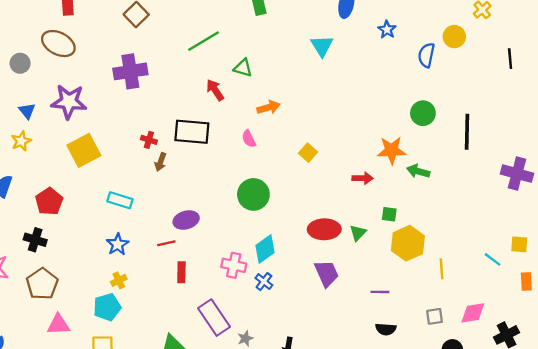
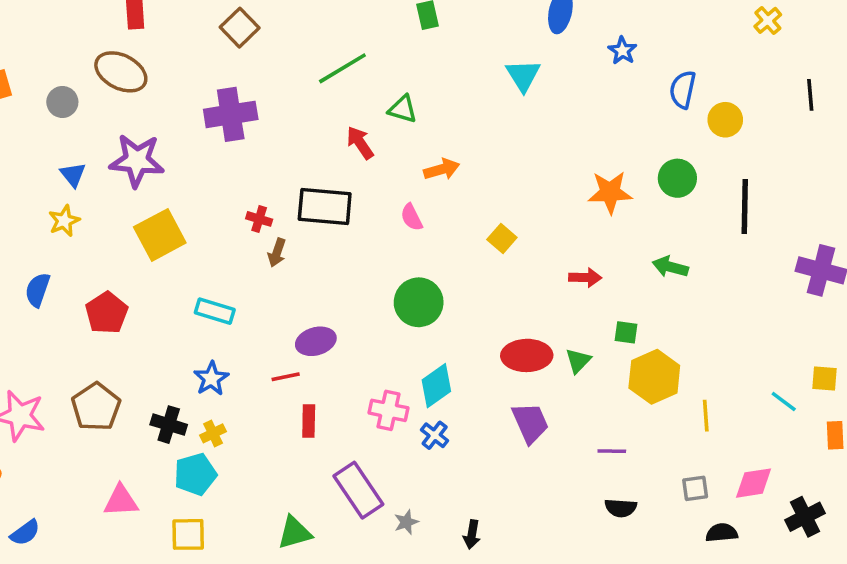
yellow circle: (454, 37) -> (725, 120), moved
orange star: (392, 150) -> (610, 192), moved
black cross: (35, 240) -> (169, 425), moved
brown pentagon: (42, 284) -> (96, 407), moved

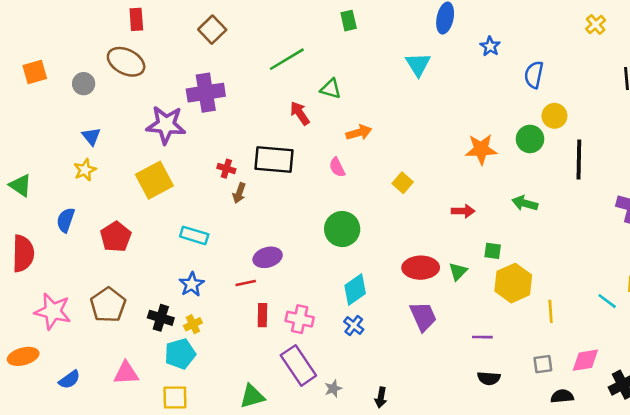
yellow circle: (725, 120) -> (554, 116), moved
purple star: (137, 160) -> (166, 125), moved
pink cross: (388, 410) -> (300, 319), moved
blue semicircle: (25, 533) -> (69, 380), moved

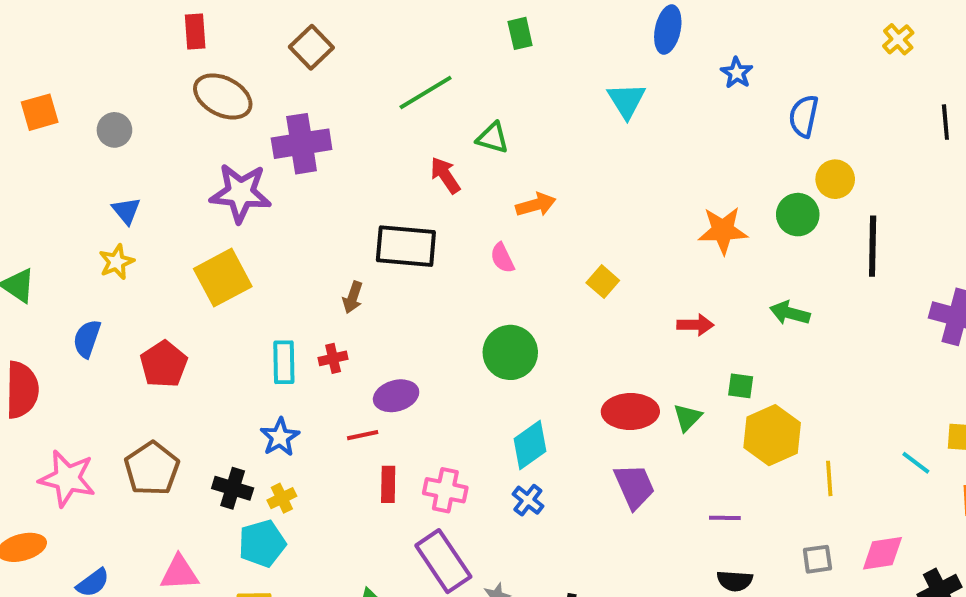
brown ellipse: (126, 62) -> (223, 96), moved
red cross: (226, 169) -> (333, 358), moved, turned -30
cyan rectangle: (194, 235) -> (284, 362), turned 72

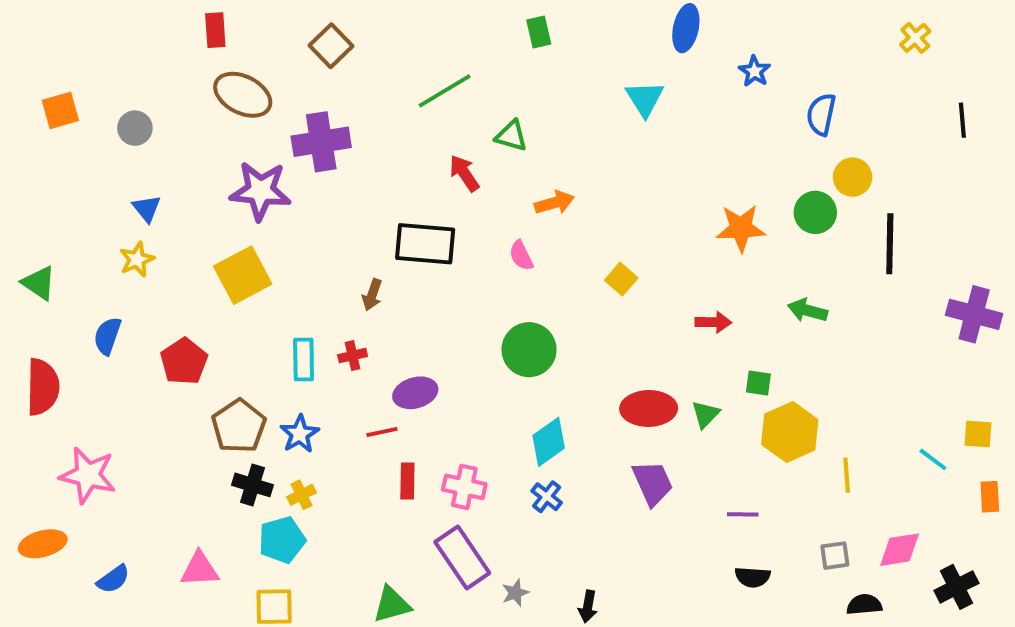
brown pentagon: (152, 469) -> (239, 426), moved

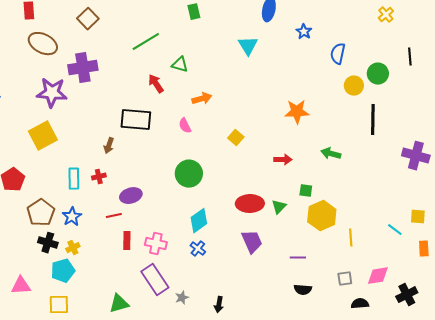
green circle: (815, 212) -> (378, 74), moved

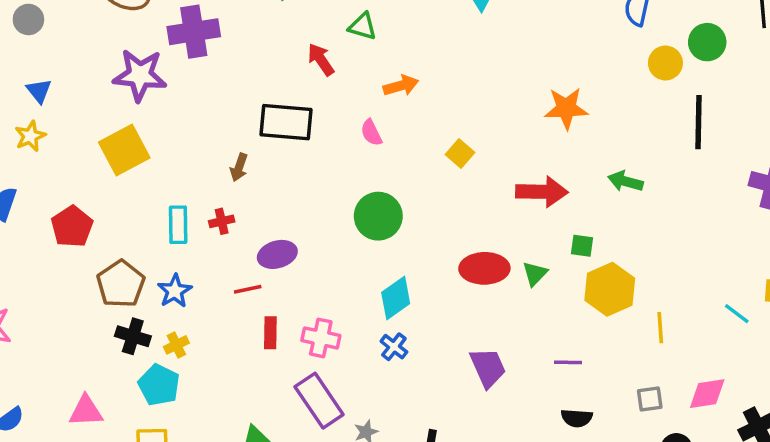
red arrow: (283, 160) -> (542, 192), size x1.6
purple trapezoid: (252, 242) -> (488, 368), moved
cyan pentagon: (63, 271) -> (159, 385), turned -30

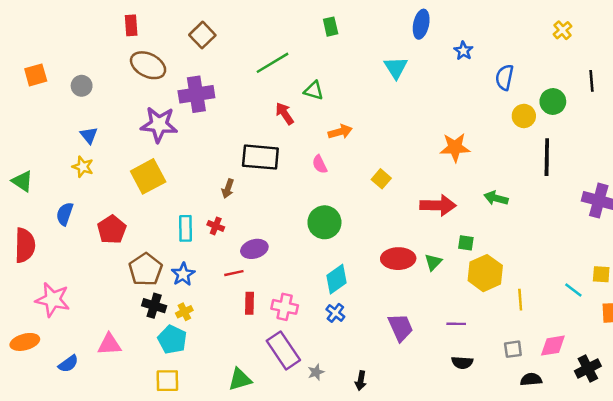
yellow star: (30, 136) -> (83, 167), turned -30
red cross: (222, 221) -> (216, 226), turned 35
pink triangle: (86, 411) -> (109, 344), moved

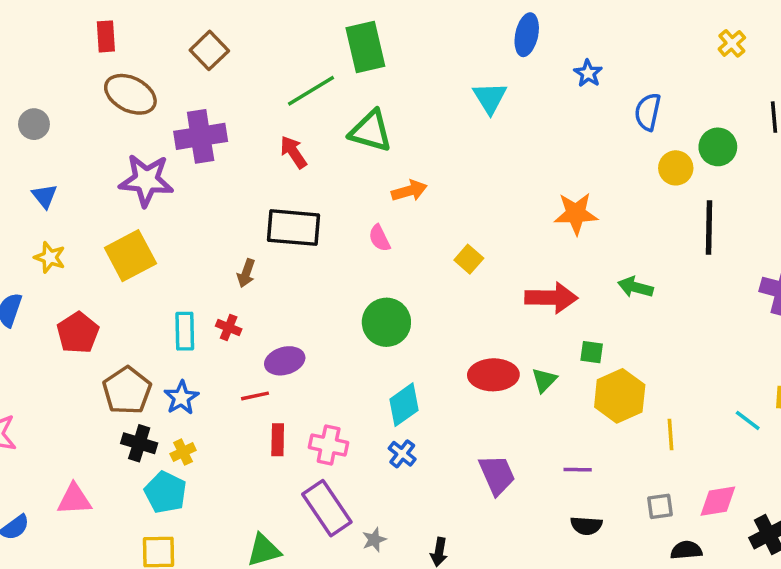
green rectangle: (331, 27) -> (365, 47), moved, size x1.8
green triangle: (314, 91) -> (371, 131), size x1.5
red arrow: (285, 114) -> (293, 152), moved
yellow star: (83, 167) -> (50, 257), moved

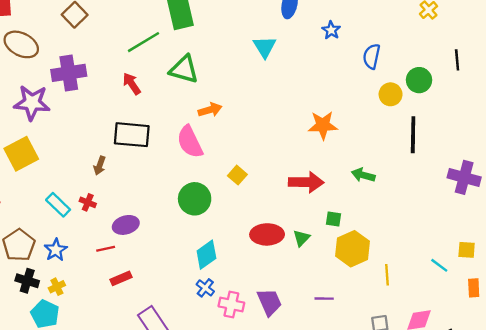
pink semicircle: (379, 238) -> (190, 142), size x1.8
yellow square: (469, 259) -> (237, 175), moved
cyan rectangle: (185, 331) -> (58, 205), turned -45
red rectangle: (278, 440) -> (121, 278), turned 66
pink cross: (329, 445) -> (231, 304), moved

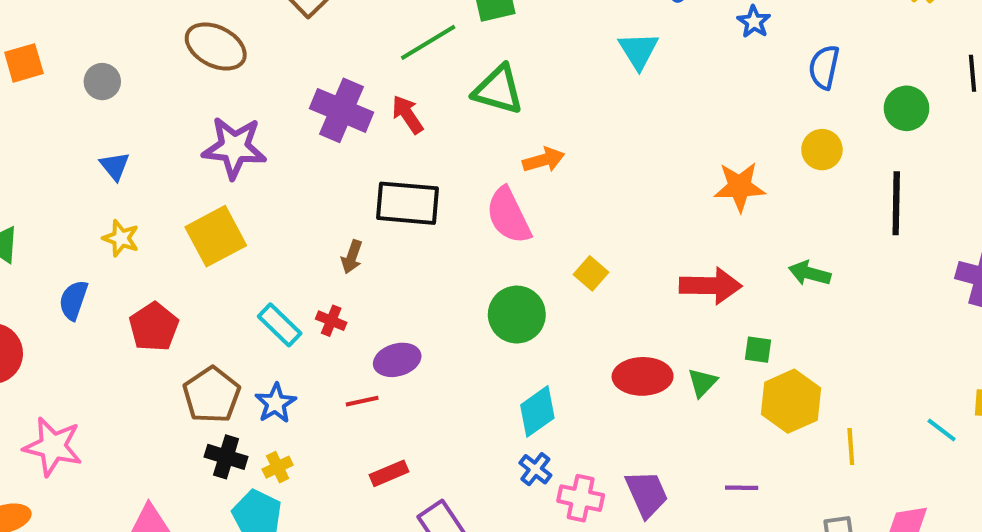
purple cross: (69, 73) -> (341, 110), moved, turned 32
yellow circle: (391, 94) -> (822, 150), moved
red rectangle: (121, 278) -> (389, 473), moved

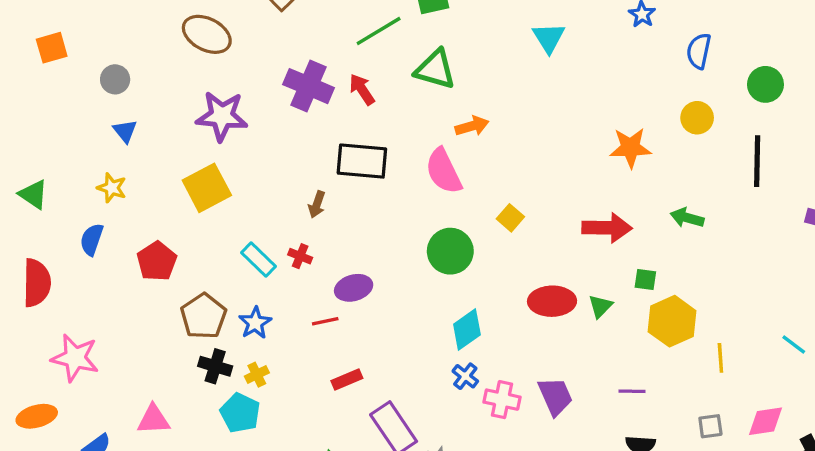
gray circle: (102, 82) -> (115, 79), moved
yellow star: (121, 238) -> (112, 188), moved

